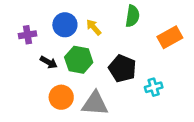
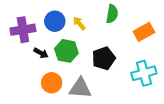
purple cross: (27, 35) -> (23, 30), size x1.6
black pentagon: (122, 68) -> (104, 58), turned 30
cyan cross: (154, 87) -> (144, 73), moved, size x1.6

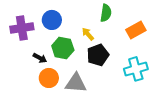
yellow arrow: (79, 23) -> (88, 34), moved
black arrow: (41, 53) -> (40, 58), moved

